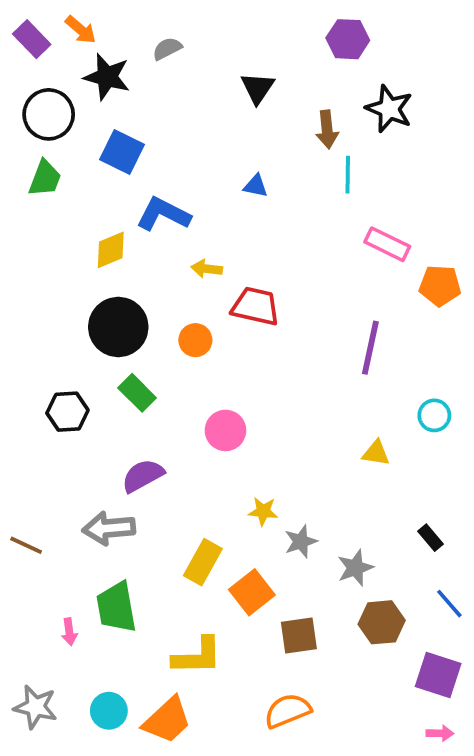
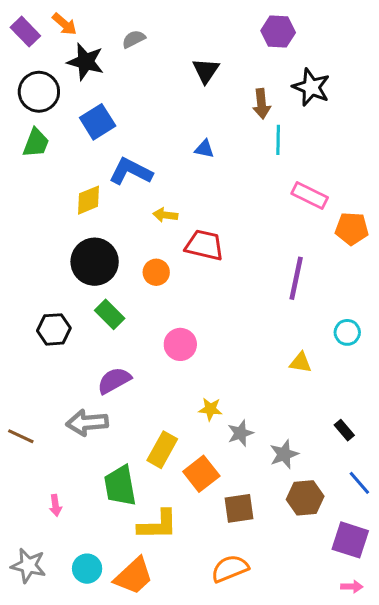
blue square: (122, 152) -> (98, 122), turned 32
green trapezoid: (116, 607) -> (120, 486), moved

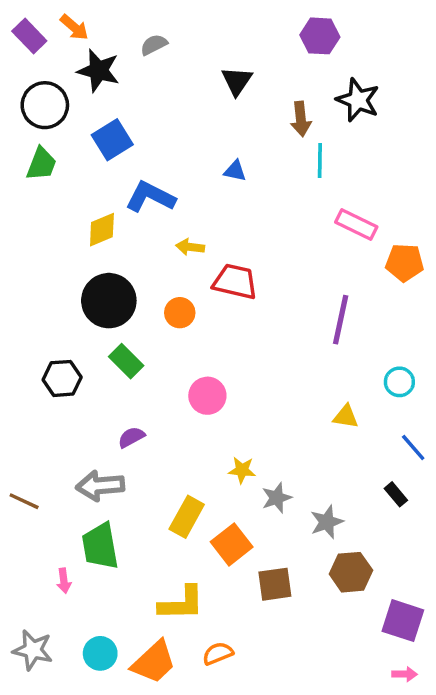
purple semicircle: (114, 381) -> (131, 437), size x0.7
blue line: (359, 483) -> (413, 448), moved
green trapezoid: (120, 486) -> (100, 546), moved
orange semicircle: (230, 569) -> (218, 653), moved, size x0.7

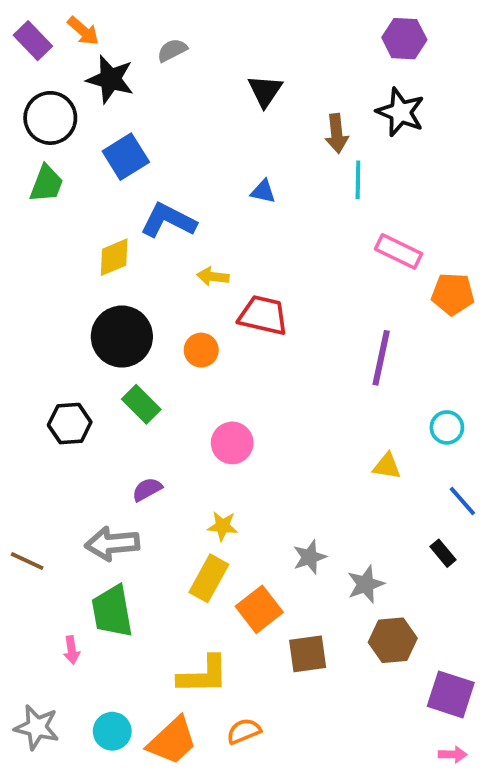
purple hexagon: (320, 36) -> (404, 39), moved
yellow star: (242, 470) -> (222, 526), moved

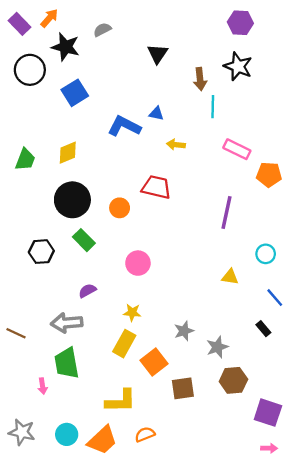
orange arrow: (83, 31) -> (49, 18), turned -90
green trapezoid: (46, 184) -> (25, 160), moved
blue L-shape: (168, 220) -> (124, 126), moved
yellow arrow: (213, 277) -> (176, 145), moved

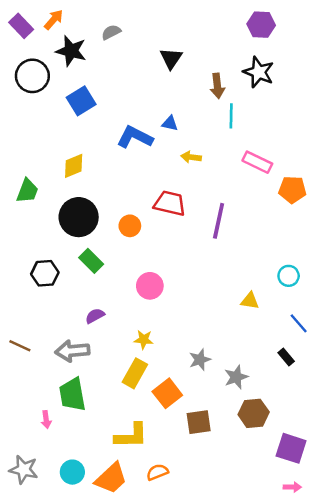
green trapezoid: (25, 160) -> (27, 191), moved
purple line: (227, 212) -> (219, 221), moved
brown line: (16, 333) -> (20, 346), moved

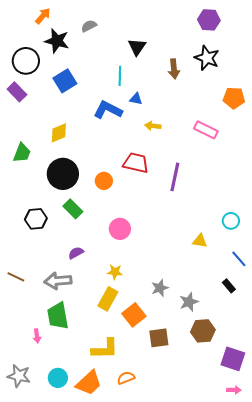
purple rectangle: (21, 26) -> (17, 92), moved
cyan line: (231, 116) -> (120, 76), moved
orange pentagon: (292, 190) -> (234, 98), moved

